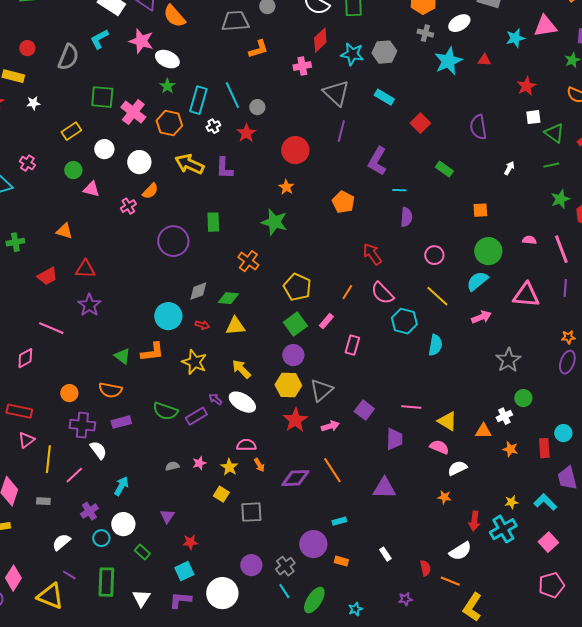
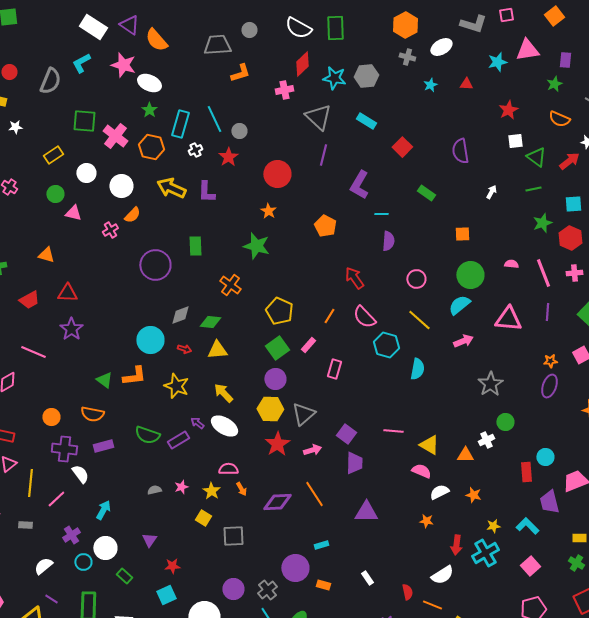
cyan star: (448, 61) -> (430, 85), size x0.5
purple trapezoid: (394, 439) -> (354, 463), moved
orange star: (510, 449) -> (473, 495), moved

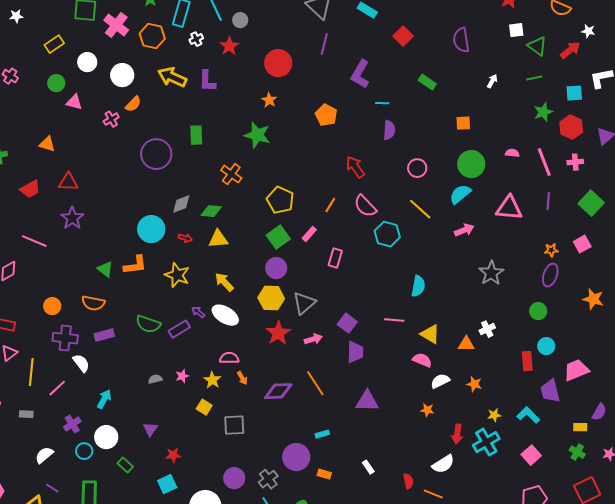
cyan semicircle: (417, 369) -> (418, 286), moved
green circle: (505, 422) -> (538, 311), moved

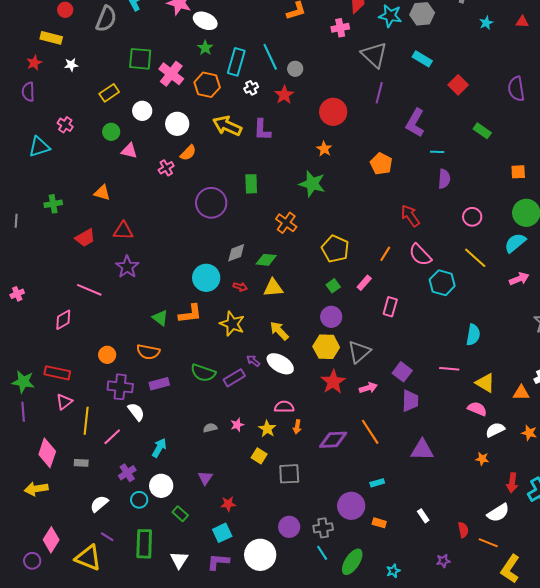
green square: (278, 237) -> (333, 286), size x0.6
orange arrow: (242, 378) -> (297, 427), turned 40
gray cross: (268, 479) -> (323, 528), turned 30

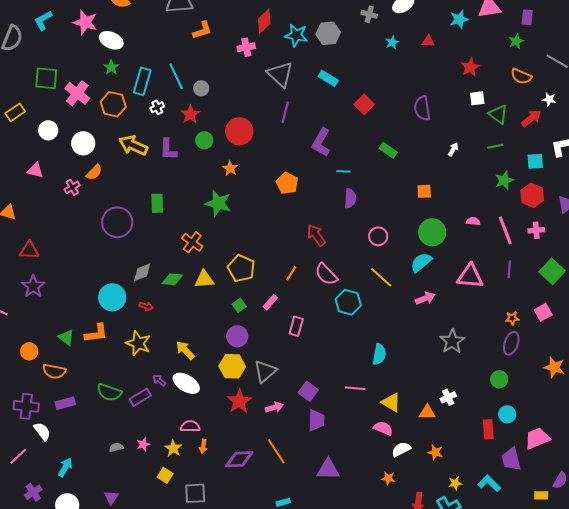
green circle: (111, 132) -> (204, 140), moved
yellow triangle: (273, 288) -> (204, 279), moved
orange circle: (107, 355) -> (29, 351), moved

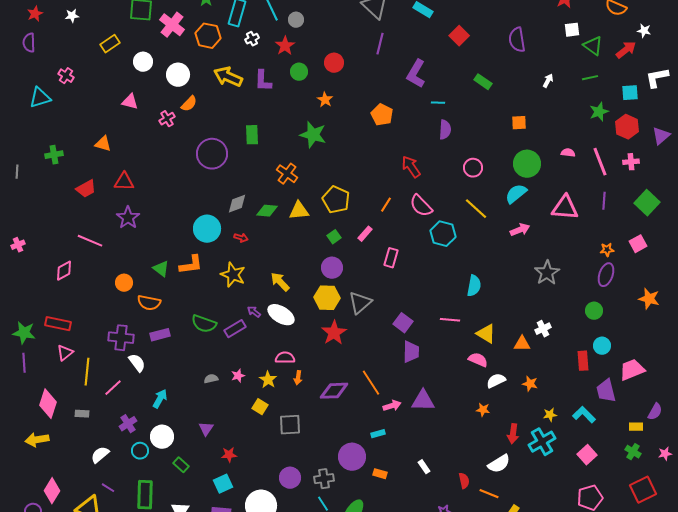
red circle: (239, 131) -> (334, 63), size x0.7
pink arrow: (274, 407) -> (392, 406), moved

